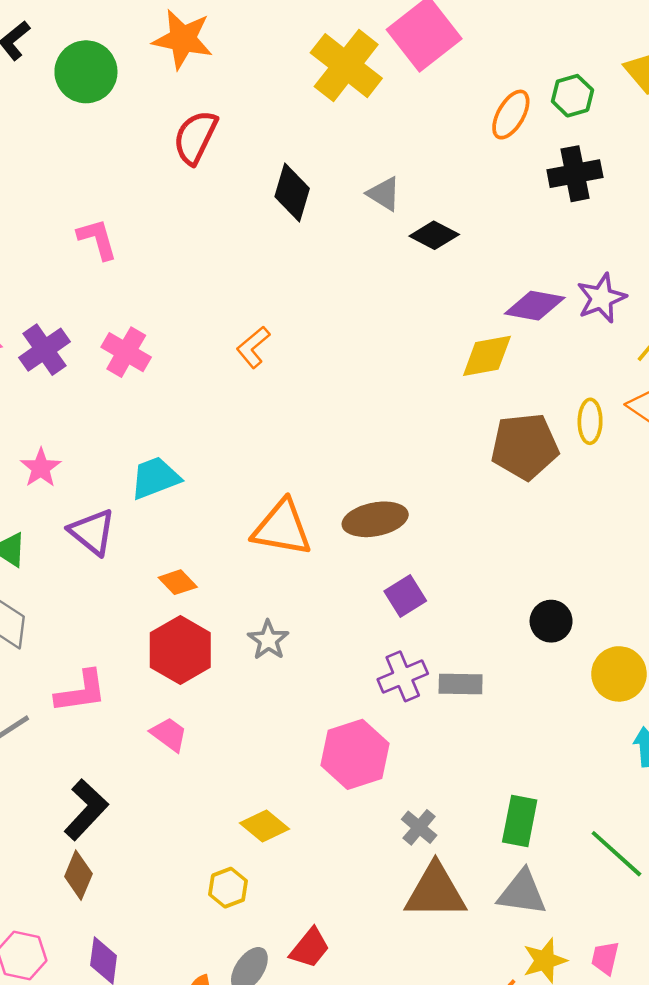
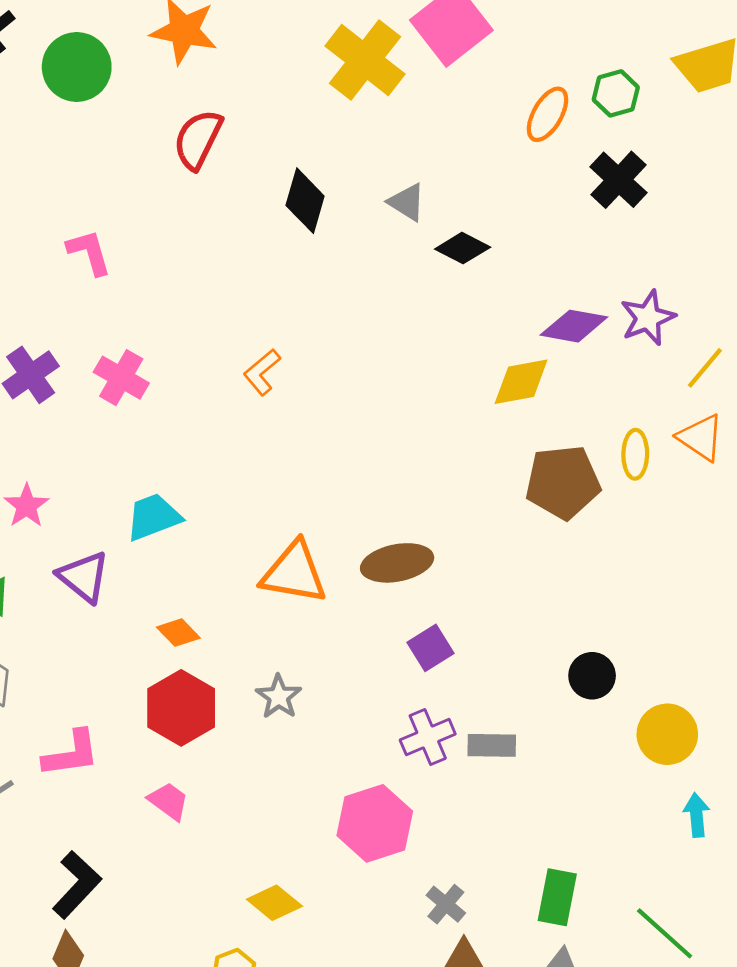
black cross: (575, 174) -> (619, 180), turned -36

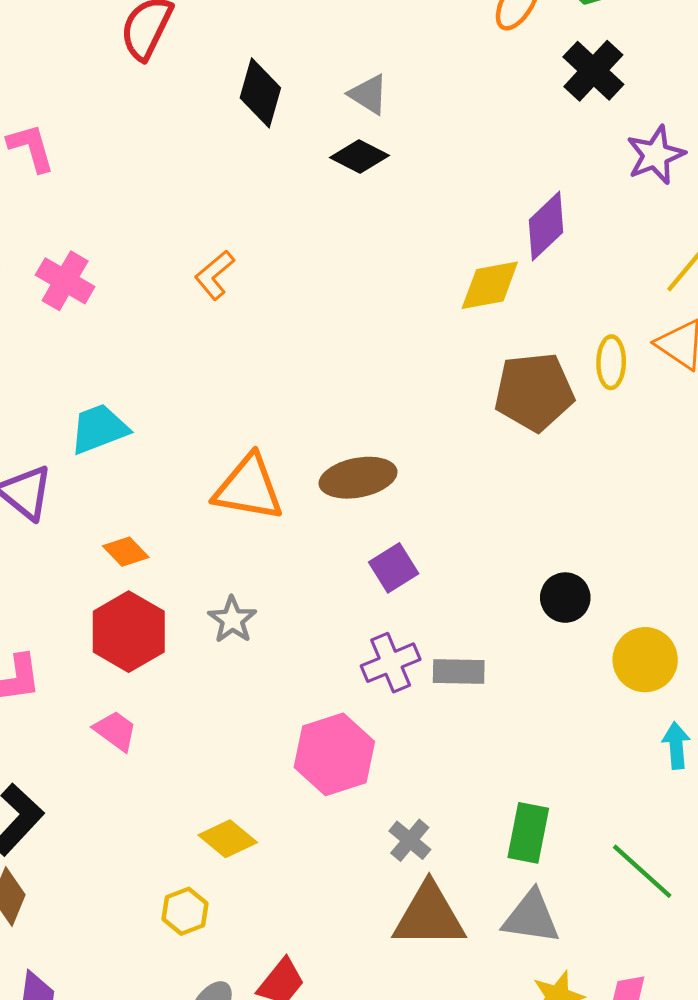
black diamond: (463, 248) -> (360, 157), moved
purple star: (648, 318) -> (656, 155), moved
purple diamond: (574, 326) -> (546, 226), turned -54

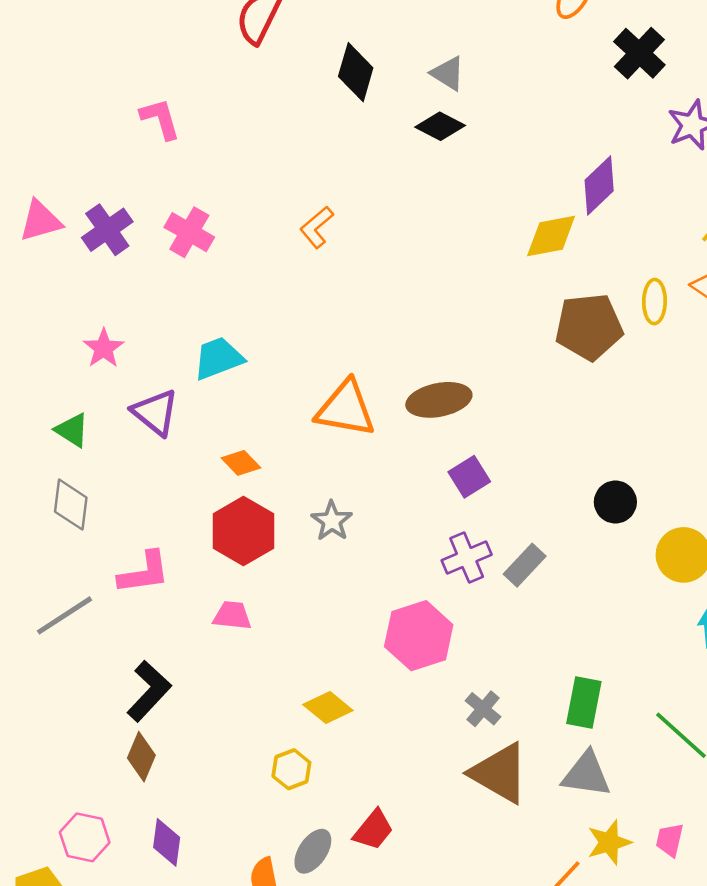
gray rectangle: (459, 672) -> (525, 565), turned -48
pink trapezoid: (115, 731) -> (232, 615), turned -30
brown triangle: (429, 916) -> (499, 773), turned 30

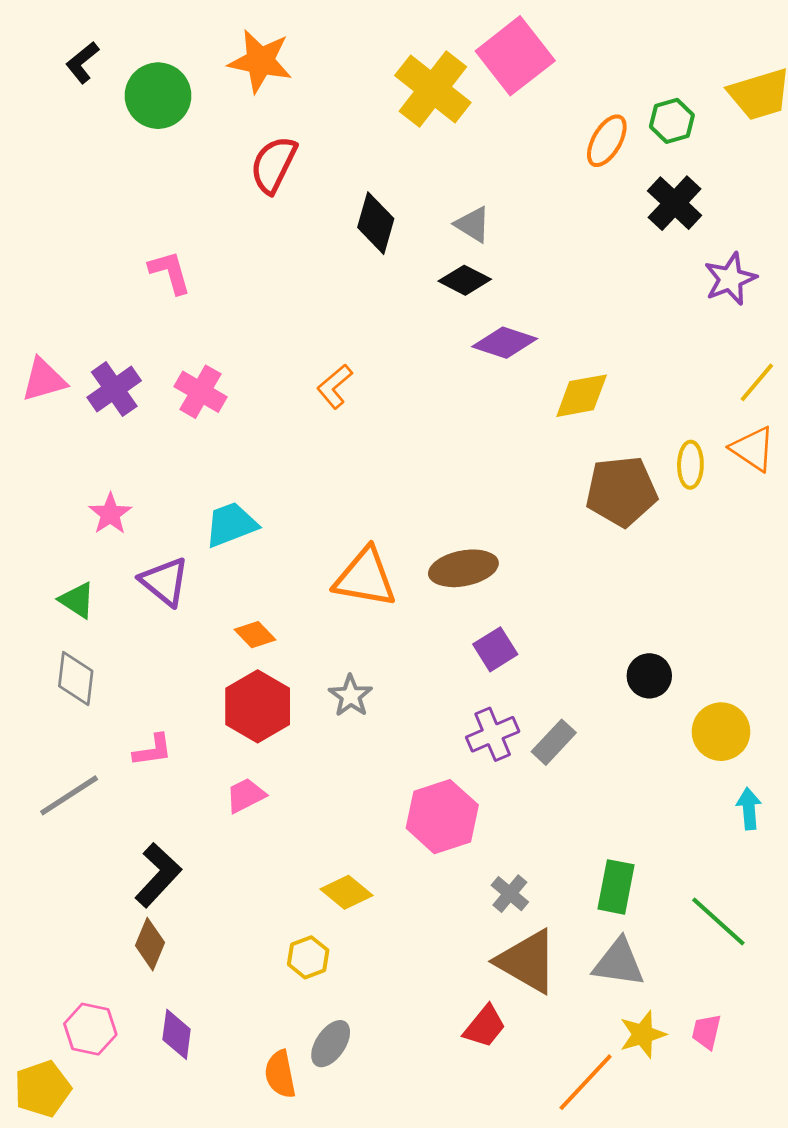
purple diamond: (599, 186) -> (505, 343), moved, turned 62
pink L-shape: (144, 573) -> (153, 750), size x0.7
pink trapezoid: (232, 615) -> (246, 795), turned -33
red trapezoid: (373, 830) -> (485, 1026), moved

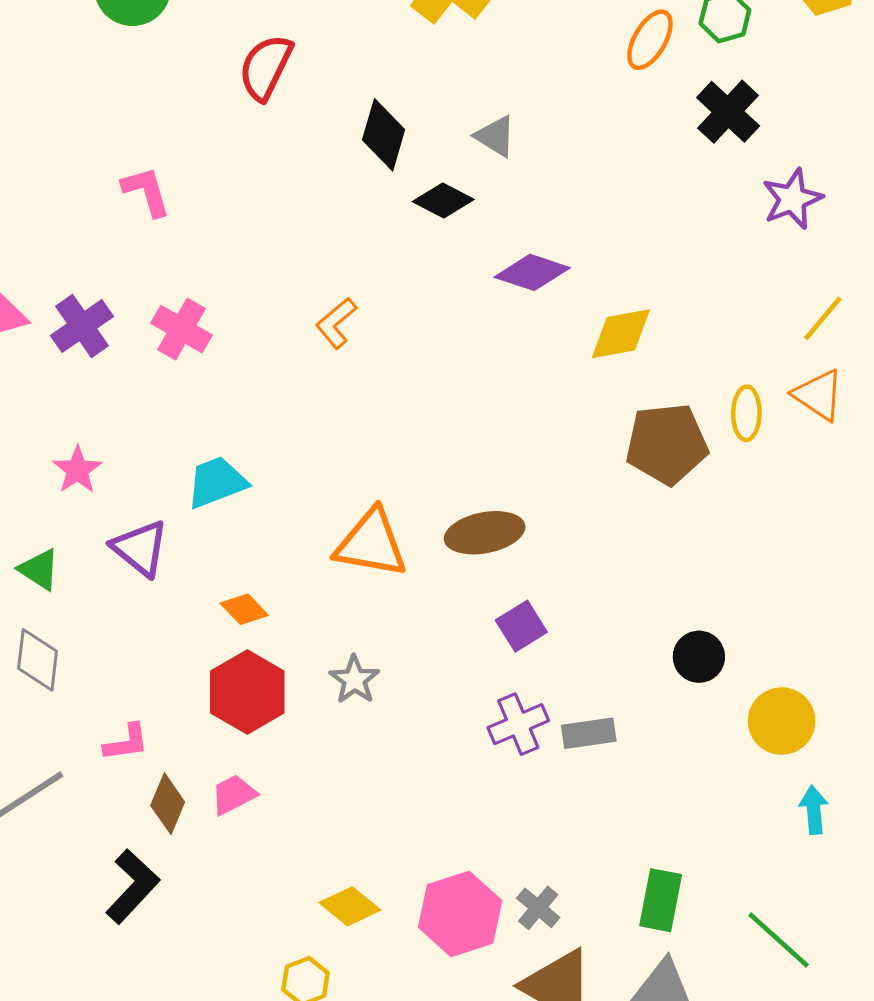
black diamond: (465, 280) -> (443, 201), moved
gray rectangle: (554, 742) -> (589, 733), turned 39
pink hexagon: (442, 817) -> (460, 914), moved
brown diamond: (150, 944) -> (168, 804), moved

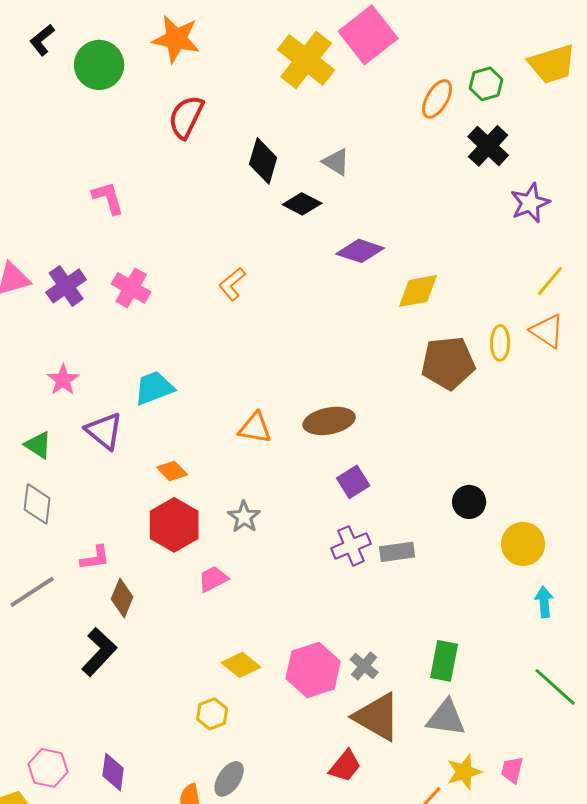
orange triangle: (371, 543) -> (255, 428), size x0.7
pink trapezoid: (234, 795) -> (213, 579), moved
green line: (779, 940) -> (555, 687), moved

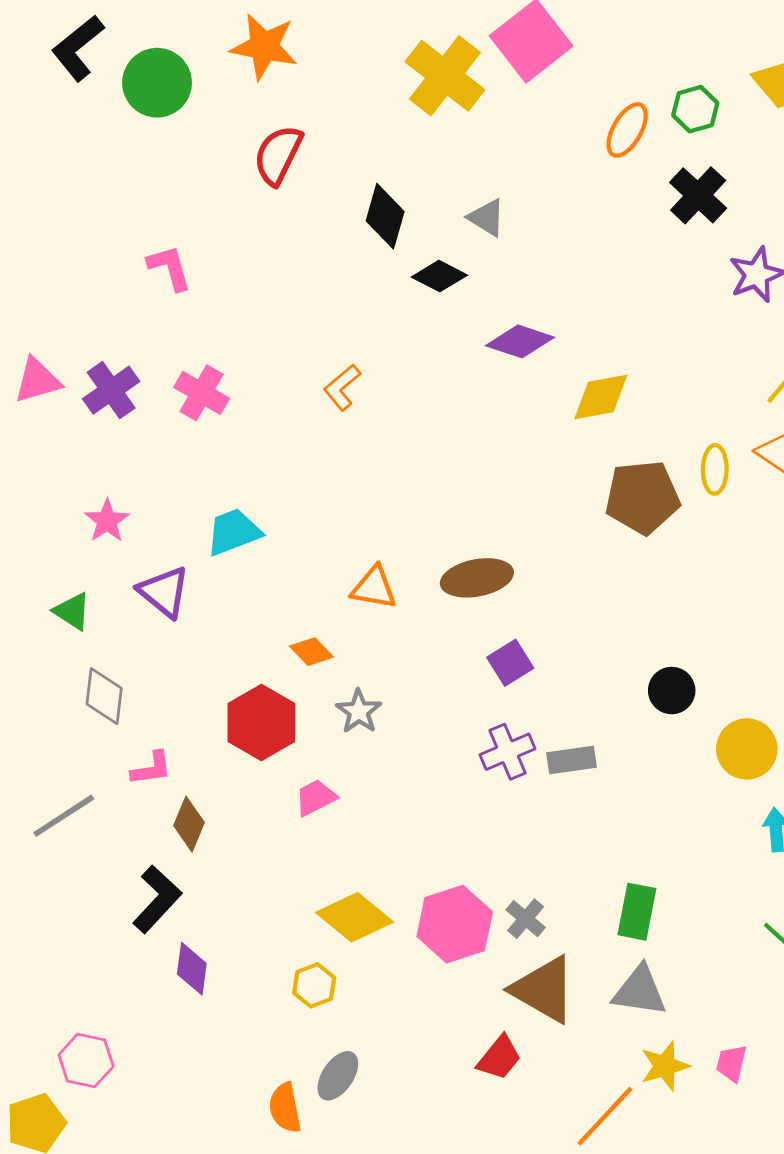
black L-shape: (42, 40) -> (78, 48), size x1.5
orange diamond: (172, 471) -> (311, 652), moved
gray diamond: (37, 504) -> (104, 696), moved
yellow diamond: (241, 665) -> (355, 917), size x1.4
purple diamond: (113, 772) -> (192, 969), moved

